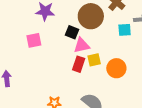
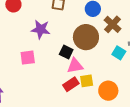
cyan square: (125, 30) -> (119, 53), turned 32
red rectangle: (79, 64) -> (71, 84), turned 35

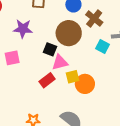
red rectangle: (71, 84) -> (47, 80), moved
orange circle: (108, 91) -> (85, 84), moved

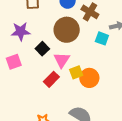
black square: (50, 49) -> (42, 49), moved, turned 32
pink triangle: (60, 62) -> (62, 60), turned -36

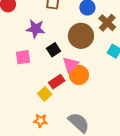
yellow square: (76, 72) -> (45, 94), moved, turned -32
orange circle: (89, 78) -> (79, 75), moved

